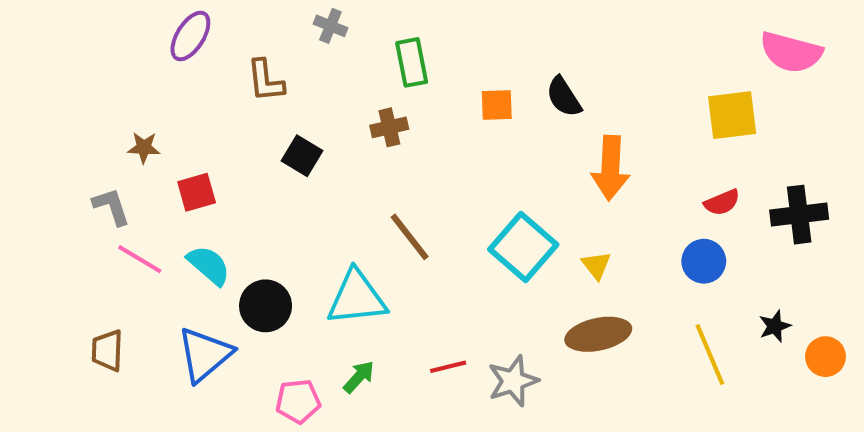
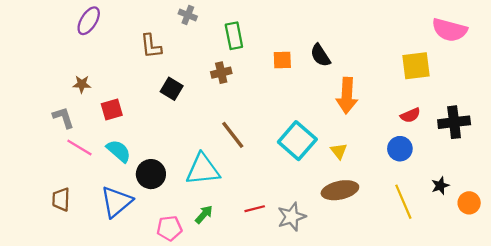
purple ellipse: (190, 36) -> (89, 21), moved

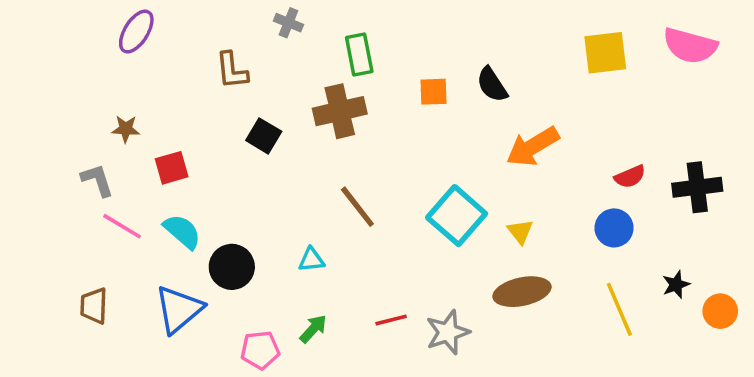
yellow square: (416, 66) -> (605, 53), moved
brown cross: (221, 73) -> (340, 111), size x1.6
orange arrow: (347, 96) -> (533, 147), turned 56
cyan triangle: (203, 169) -> (311, 260), size x0.5

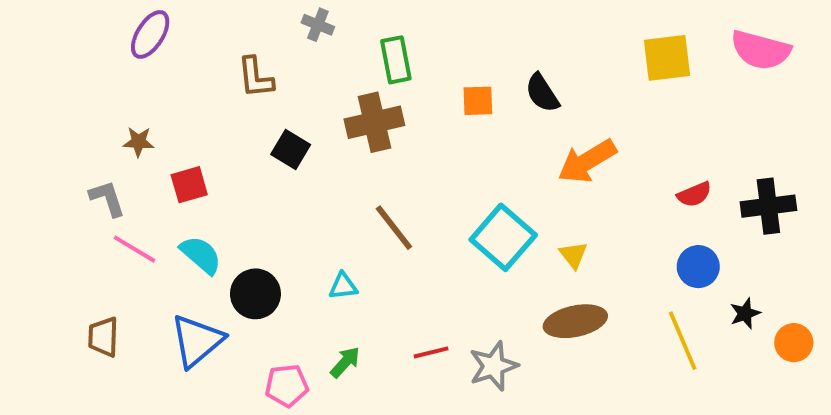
blue circle: (614, 228) -> (698, 267), moved

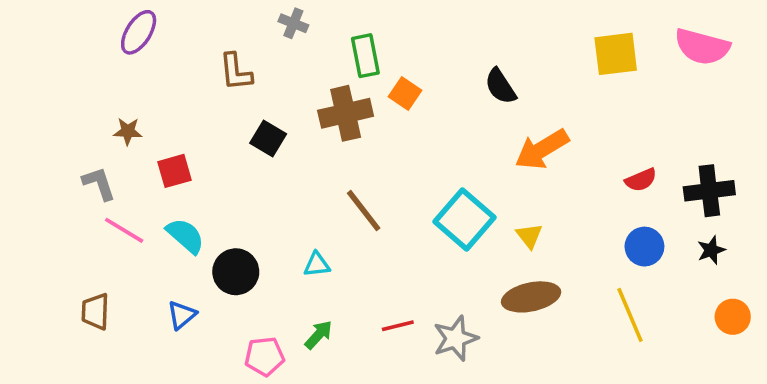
orange square: (478, 101) -> (405, 93), moved, turned 36
black star: (745, 313) -> (711, 250), moved
blue triangle: (197, 341) -> (182, 315), size x0.6

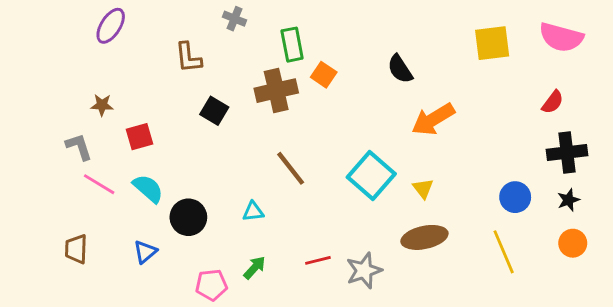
red semicircle: (641, 180) -> (553, 102), moved, turned -30
orange circle: (733, 317) -> (573, 243), moved

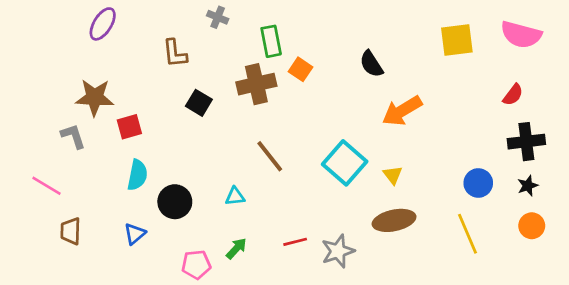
brown star: (102, 105) -> (95, 97), size x1.8
pink line: (99, 184) -> (47, 186), moved
cyan semicircle: (148, 188) -> (137, 175), turned 60

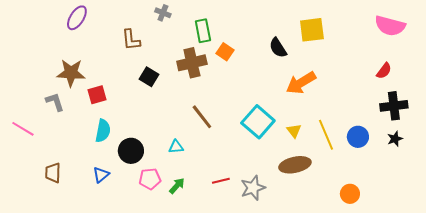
yellow square: (457, 40) -> (312, 30), moved
pink line: (47, 186) -> (23, 129), moved
orange circle: (532, 226) -> (350, 194), moved
yellow line: (468, 234) -> (326, 135), moved
pink pentagon: (196, 265) -> (150, 179), moved

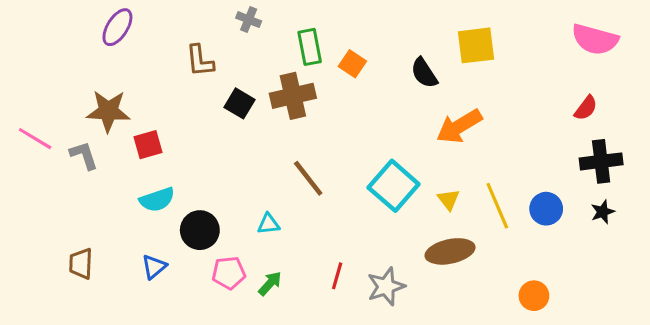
orange square: (225, 52) -> (352, 64), moved
black square: (149, 77) -> (239, 103), moved
pink line: (23, 129) -> (35, 139), moved
cyan semicircle: (103, 131) -> (157, 200), turned 60
red line: (221, 181) -> (337, 276), turned -60

